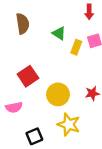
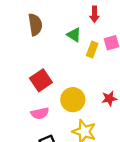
red arrow: (89, 12) -> (94, 14), moved
pink semicircle: (14, 107) -> (40, 113), moved

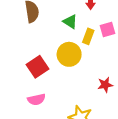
yellow circle: (73, 100) -> (69, 54), moved

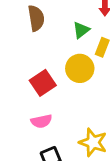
green triangle: (70, 22) -> (81, 30), turned 49

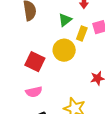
red square: (43, 83) -> (35, 62), turned -30

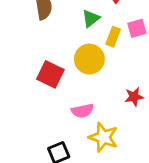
pink semicircle: (34, 92) -> (82, 111), moved

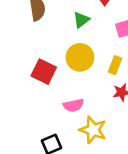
yellow rectangle: (113, 37) -> (115, 65), moved

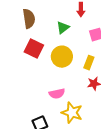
red square: (44, 72) -> (34, 49), moved

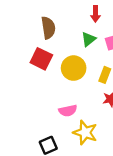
brown semicircle: (29, 19) -> (48, 28), moved
green triangle: (63, 28) -> (89, 39), moved

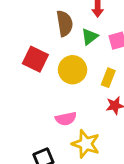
brown semicircle: (48, 28) -> (65, 23), moved

